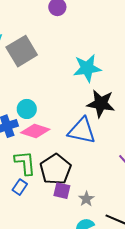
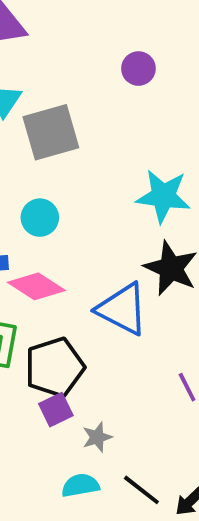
cyan circle: (27, 109) -> (40, 218), moved
purple square: (62, 191) -> (56, 410), turned 36

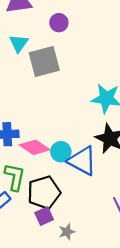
purple circle: (138, 69) -> (59, 23), moved
cyan circle: (40, 218) -> (61, 152), moved

